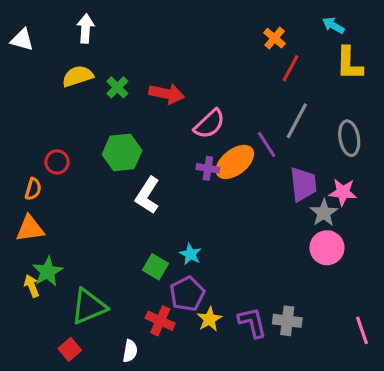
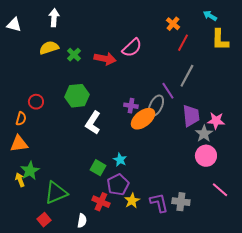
pink semicircle: (209, 124) -> (132, 48), moved
gray ellipse: (349, 138) -> (156, 106), moved, turned 35
orange ellipse: (235, 162) -> (143, 119), moved
pink line: (362, 330) -> (220, 190), moved, turned -30

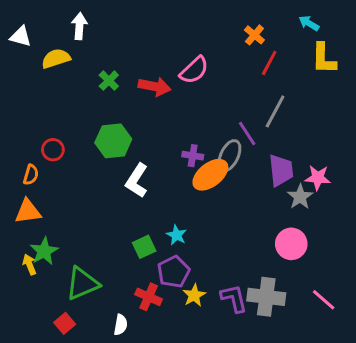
yellow semicircle: (49, 48) -> (56, 59), moved
pink circle: (206, 156) -> (291, 244), moved
green square: (98, 168) -> (144, 247), turned 35
pink line: (220, 190) -> (324, 300), moved
gray cross: (181, 202) -> (266, 297), size x1.4

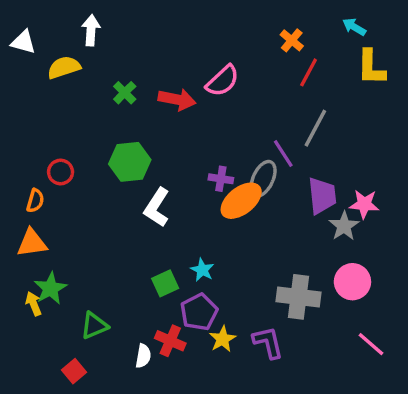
pink circle: (291, 244) -> (352, 282), moved
green triangle: (82, 284) -> (94, 326), size x0.7
gray cross: (266, 297) -> (298, 297), moved
white semicircle: (121, 325) -> (143, 356), moved

